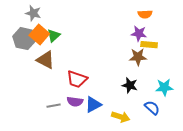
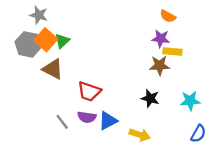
orange semicircle: (145, 14) -> (168, 16), turned 32
gray line: (54, 106) -> (62, 122), turned 64
blue semicircle: (152, 108) -> (198, 134), moved, turned 77

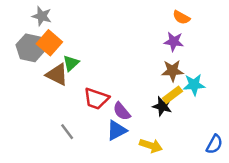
green triangle: (62, 41) -> (71, 63), moved
yellow rectangle: (173, 51) -> (172, 95), moved, turned -42
cyan star: (190, 101) -> (194, 85), moved
purple semicircle: (87, 117) -> (122, 111), moved, turned 42

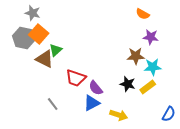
purple star: (174, 42) -> (151, 37), moved
yellow rectangle: (172, 95) -> (148, 87), moved

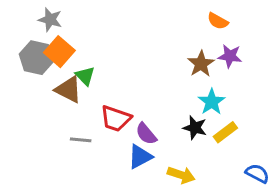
green triangle: (56, 50) -> (85, 76), turned -32
brown star: (136, 56) -> (201, 64), moved, turned -30
cyan star: (153, 67) -> (212, 102), moved, turned -30
gray line: (53, 104) -> (81, 140), moved, turned -48
blue semicircle: (169, 114) -> (257, 173), turned -91

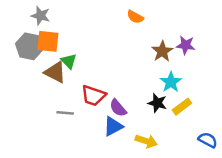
orange semicircle: (218, 21) -> (135, 17), moved
orange square: (59, 52) -> (48, 41), turned -35

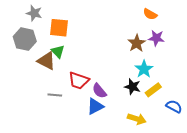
orange semicircle: (135, 17) -> (150, 14), moved
orange square: (48, 41) -> (59, 28), moved
blue semicircle: (208, 140) -> (174, 106), moved
yellow arrow: (146, 141) -> (137, 119), moved

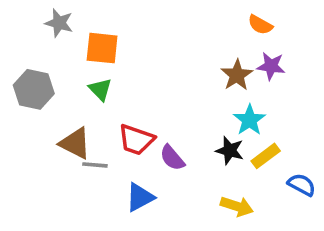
gray hexagon: (25, 39) -> (34, 89), moved
brown triangle: (47, 61) -> (75, 143), moved
blue triangle: (95, 106) -> (140, 197), moved

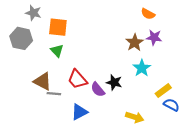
gray hexagon: (34, 89) -> (21, 38), moved
red trapezoid: (136, 140) -> (77, 79), turned 30
black star: (230, 151) -> (114, 82), moved
yellow rectangle: (266, 156) -> (163, 91), moved

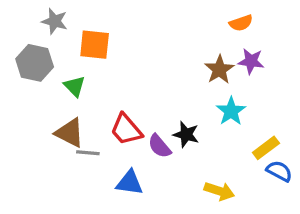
orange semicircle: (148, 14) -> (241, 23), turned -48
green triangle: (57, 51) -> (75, 86), moved
blue triangle: (79, 112) -> (129, 183), turned 36

